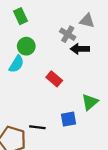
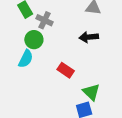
gray cross: (68, 34) -> (45, 20), moved
green triangle: (90, 102) -> (91, 92), moved, turned -30

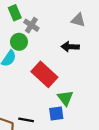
red rectangle: (66, 70) -> (44, 74), size x1.6

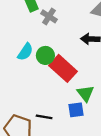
green circle: (19, 42) -> (45, 55), moved

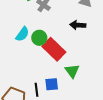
blue square: (76, 110) -> (52, 84), moved
black line: (44, 117) -> (36, 90), turned 72

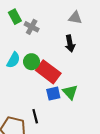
black arrow: (78, 25) -> (70, 44), turned -98
blue square: (52, 84) -> (53, 94), moved

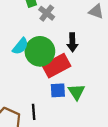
black arrow: (70, 44) -> (72, 42), moved
green circle: (32, 62) -> (40, 51), size x1.6
red rectangle: (48, 72) -> (56, 66), turned -75

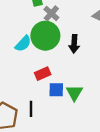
green circle: (40, 51) -> (45, 36), moved
red rectangle: (56, 66) -> (43, 74), moved, size x0.6

